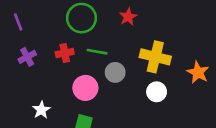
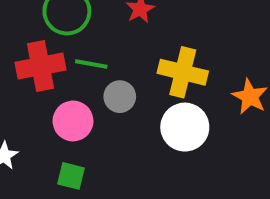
red cross: (65, 53) -> (40, 66), size x1.6
white circle: (157, 92) -> (185, 127), size x1.5

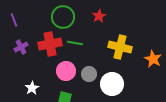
gray circle: (120, 97) -> (89, 74), moved
white circle: (185, 127) -> (112, 84), moved

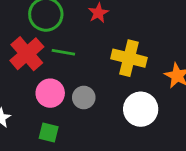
red cross: (50, 44) -> (27, 54), turned -30
white circle: (112, 84) -> (141, 109), moved

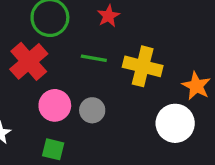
green line: (63, 52) -> (94, 58), moved
white circle: (141, 109) -> (175, 123), moved

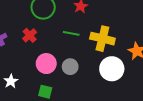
red cross: (29, 61) -> (30, 35), size x0.6
white circle: (175, 123) -> (112, 69), moved

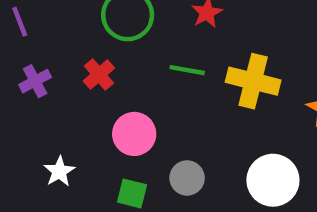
gray circle: (70, 67) -> (187, 178), moved
white circle: (112, 69) -> (273, 180), moved

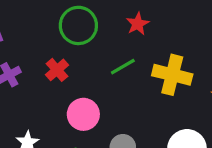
green line: (187, 70) -> (123, 67), turned -40

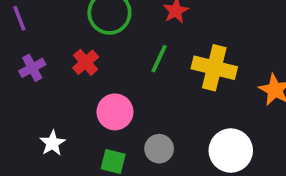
green line: (123, 67) -> (159, 59), turned -35

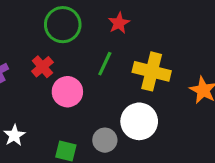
pink circle: (115, 112) -> (67, 92), moved
white circle: (231, 151) -> (139, 121), moved

